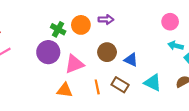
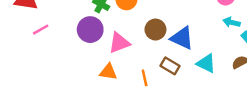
blue triangle: (131, 60) -> (182, 38), size x1.5
orange line: (97, 87) -> (145, 78), moved

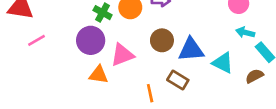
blue triangle: (182, 38) -> (191, 50), turned -30
cyan triangle: (206, 63) -> (223, 63), moved
orange triangle: (108, 72) -> (99, 75), moved

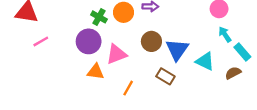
cyan arrow: (245, 32) -> (225, 34), turned 42
blue triangle: (191, 50) -> (177, 50), turned -50
orange line: (150, 93) -> (128, 88), moved, turned 42

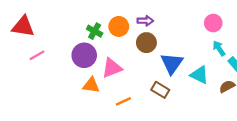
brown circle: (151, 41) -> (146, 43), moved
orange line: (128, 88) -> (123, 101), turned 35

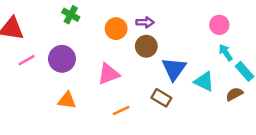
green cross: (95, 31) -> (71, 15), moved
purple circle: (84, 55) -> (62, 59), moved
orange triangle: (91, 85) -> (67, 100), moved

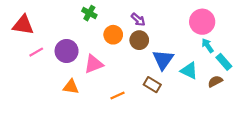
green cross: (71, 15) -> (89, 13), moved
purple arrow: (145, 22) -> (138, 20), turned 40
pink circle: (219, 25) -> (202, 22), size x1.5
orange circle: (116, 29) -> (113, 35), moved
pink triangle: (109, 74) -> (94, 64), moved

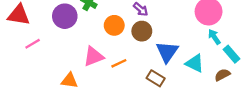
purple circle: (67, 51) -> (65, 16), moved
orange line: (118, 95) -> (119, 63), moved

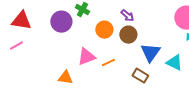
pink line: (33, 44) -> (16, 46), moved

